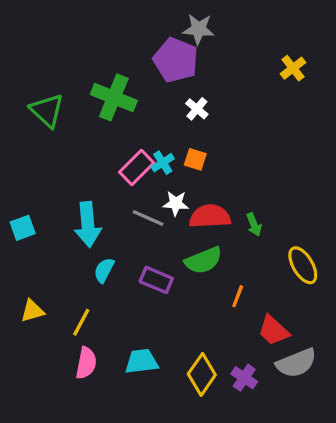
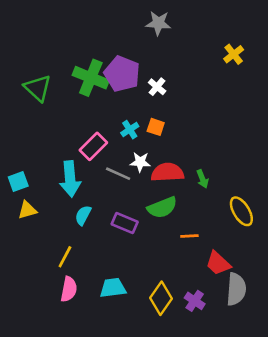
purple pentagon: (176, 60) -> (122, 74), moved
pink rectangle: (137, 168) -> (93, 146), moved
orange line: (238, 296) -> (189, 236), turned 66
yellow triangle: (32, 311) -> (27, 210), moved
gray semicircle: (296, 363) -> (236, 289), turned -64

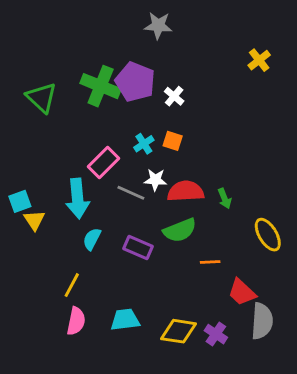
gray star: (158, 23) -> (158, 26), moved
yellow triangle: (27, 210) -> (34, 220), moved, turned -48
yellow diamond: (161, 298) -> (178, 331), turned 64

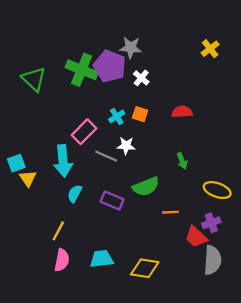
gray star: (158, 26) -> (131, 48), moved
red semicircle: (186, 191) -> (182, 112), moved, size x0.7
yellow ellipse: (268, 235) -> (217, 190), turned -40
purple cross: (216, 334) -> (211, 223), moved, turned 36

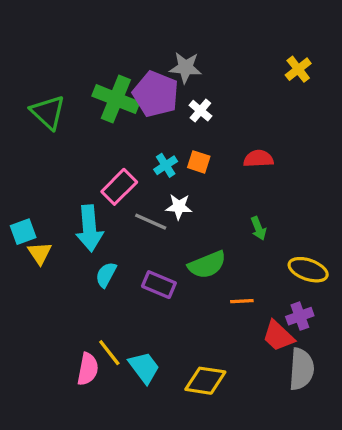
yellow line: (58, 231) -> (109, 353), moved, turned -66
cyan trapezoid: (102, 259) -> (144, 367), turned 60

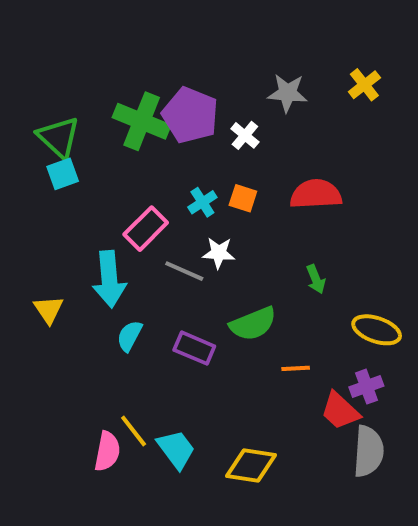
gray star: (185, 68) -> (287, 93), moved
red semicircle: (258, 159) -> (316, 194), size x1.4
cyan square: (23, 232) -> (63, 174), moved

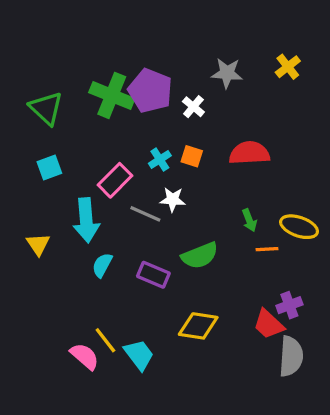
cyan square: (63, 174) -> (49, 167), moved
yellow ellipse: (377, 330) -> (299, 227), moved
orange line: (296, 368) -> (267, 249), moved
pink semicircle: (107, 451) -> (85, 356), turned -60
yellow diamond: (251, 465) -> (198, 326), moved

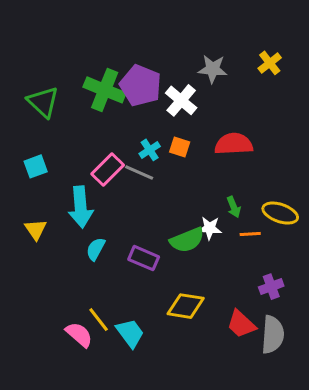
white cross: (193, 107) -> (181, 100), size x1.5
cyan square: (49, 167) -> (36, 166), moved
white star: (173, 199) -> (210, 228), moved
gray line: (145, 214) -> (139, 172), moved
red trapezoid: (269, 324) -> (241, 324), moved

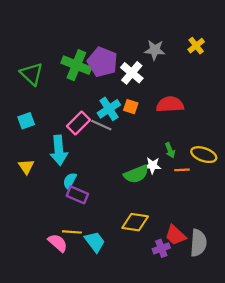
cyan cross: (150, 150) -> (109, 109), size x1.5
purple rectangle: (144, 258) -> (77, 195), moved
purple cross: (271, 287) -> (161, 248), moved
yellow line: (99, 320) -> (72, 232), turned -48

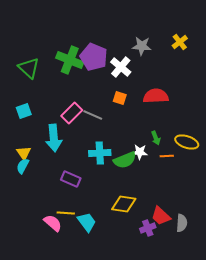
cyan cross: (109, 109) -> (100, 153), moved, turned 30
cyan semicircle: (70, 181) -> (23, 166), moved
gray semicircle: (198, 243) -> (182, 223), size x0.7

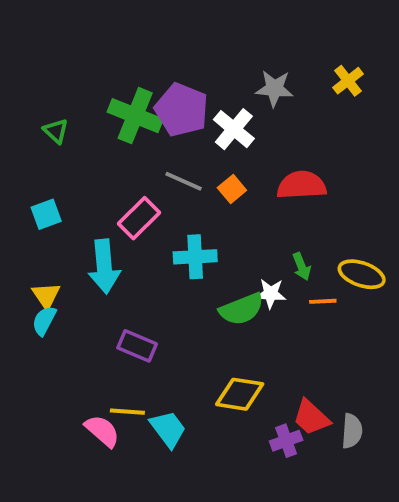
green triangle: (29, 68) -> (56, 131), size x0.6
orange square: (120, 98) -> (232, 189), turned 32
gray line: (93, 115) -> (184, 181), moved
cyan cross: (100, 153) -> (195, 257), moved

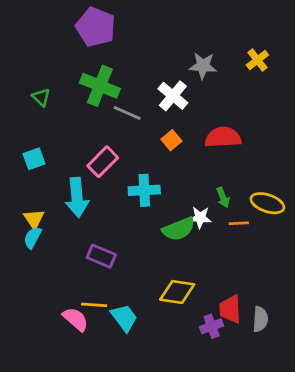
purple pentagon: (182, 110) -> (96, 27), moved
gray line: (184, 181) -> (127, 113), moved
red trapezoid: (311, 417) -> (230, 309), turned 44

